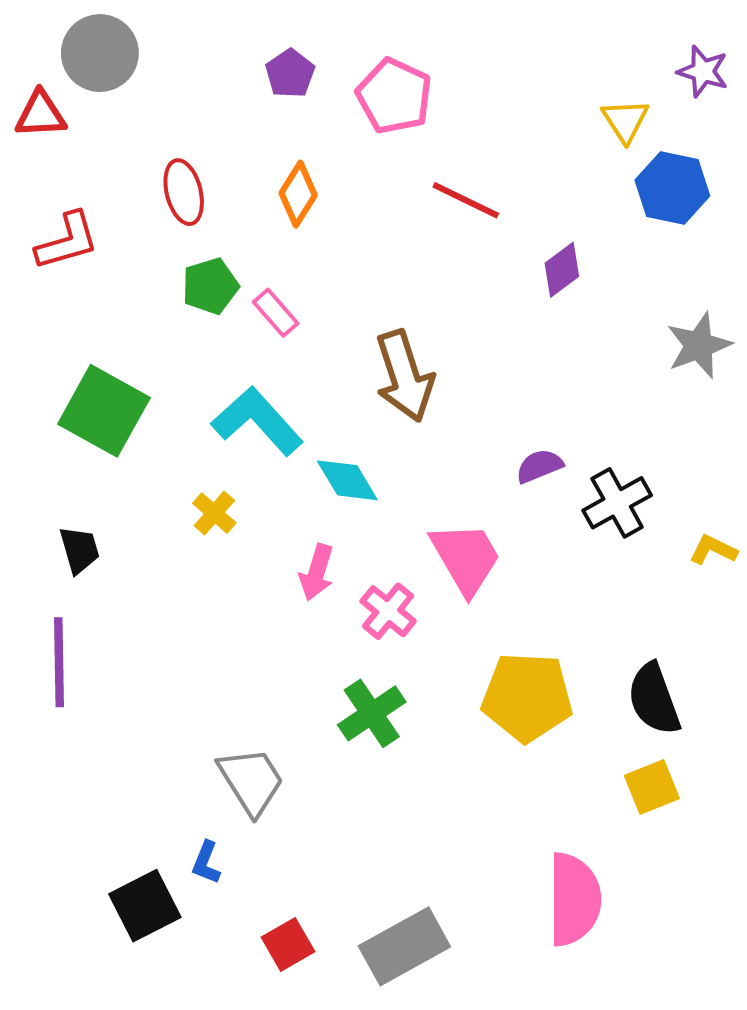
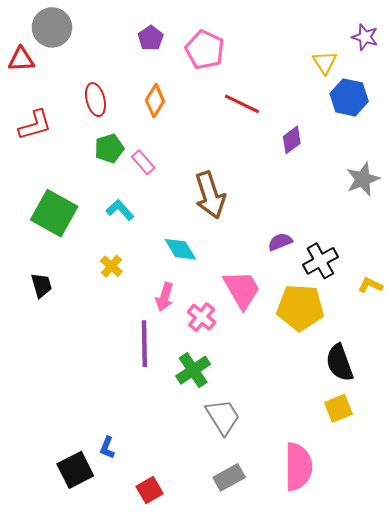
cyan L-shape: (257, 421) -> (120, 210), moved, size x0.6
purple line: (59, 662) -> (144, 344), moved
yellow pentagon: (527, 697) -> (300, 308), moved
gray trapezoid: (251, 781) -> (223, 417), moved
gray rectangle: (404, 946) -> (229, 477), moved, size x0.7

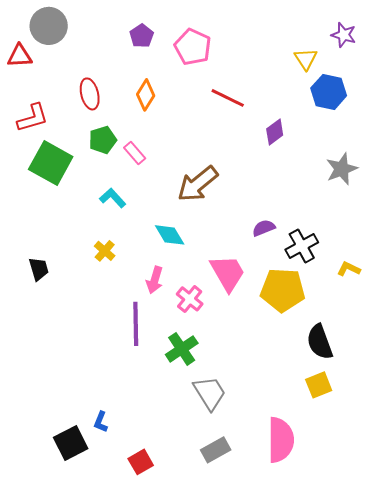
brown arrow: (210, 195) -> (198, 184), turned 69
green square: (54, 213) -> (51, 163), moved

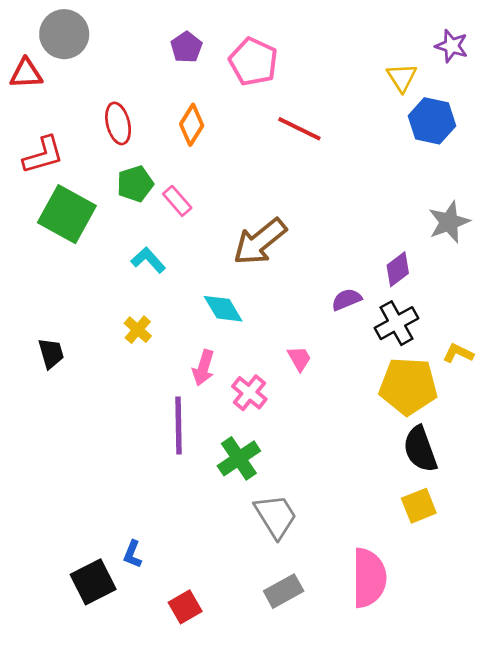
purple diamond: (275, 132) -> (398, 269), moved
pink trapezoid: (228, 273) -> (299, 359), size x0.5
yellow pentagon: (283, 290) -> (408, 386), moved

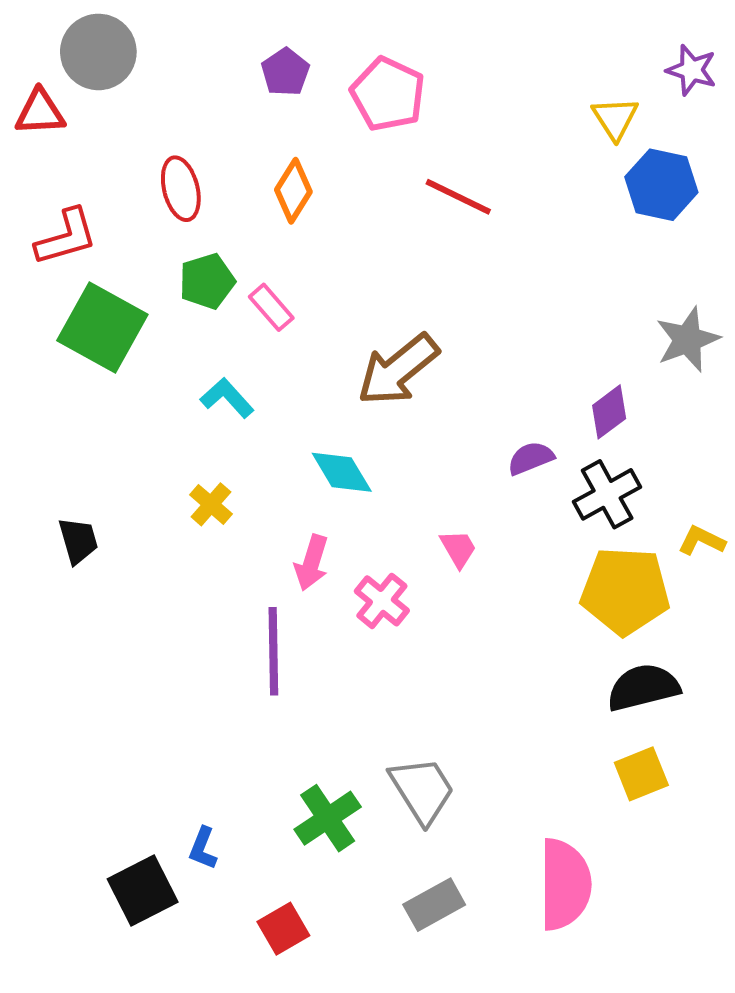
black semicircle: (420, 449) -> (643, 687), turned 96
green cross: (239, 458) -> (328, 818), moved

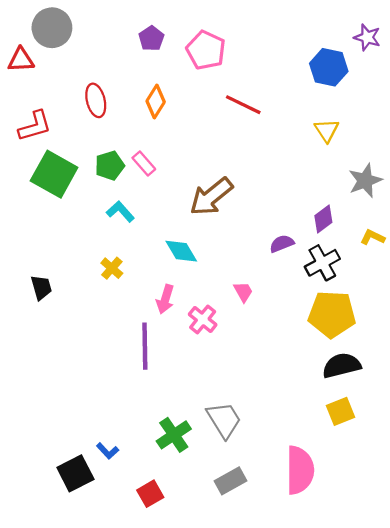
yellow triangle: (615, 118) -> (327, 130), moved
blue hexagon: (661, 185) -> (329, 67), moved
green pentagon: (207, 281) -> (110, 166), moved
yellow L-shape: (702, 541) -> (373, 237), moved
blue L-shape: (203, 848) -> (108, 451), turned -65

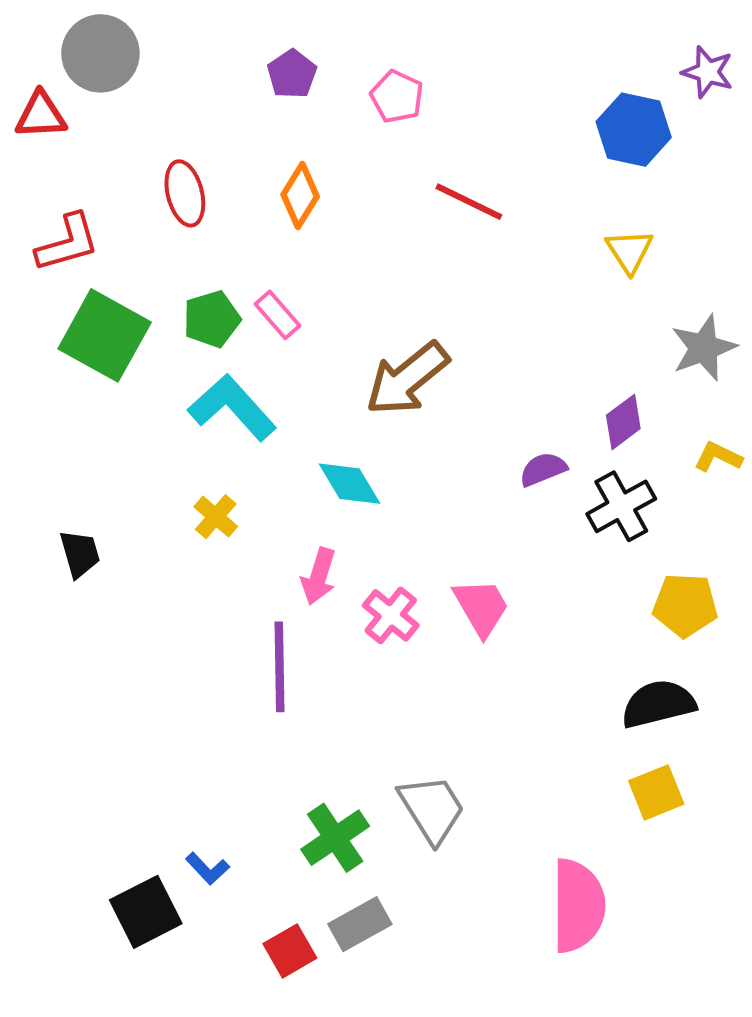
pink pentagon: (206, 50) -> (397, 97), size x0.7
cyan L-shape: (120, 212) -> (232, 407), size x1.6
pink trapezoid: (243, 292) -> (481, 607), moved, size x1.5
yellow pentagon: (332, 314) -> (685, 605), moved, size x0.7
gray rectangle: (230, 481) -> (360, 924), moved

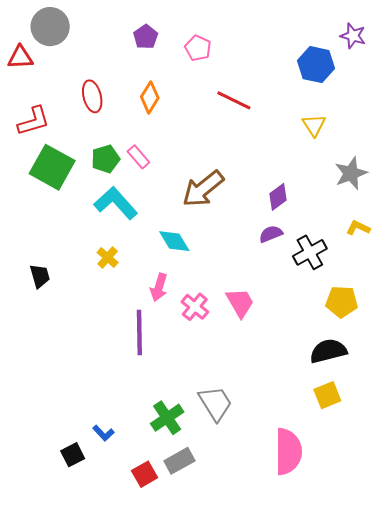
purple diamond: (623, 422) -> (278, 197), moved
black square: (146, 912) -> (73, 455), size x0.7

